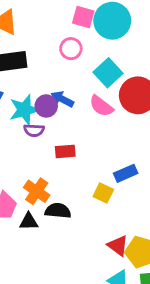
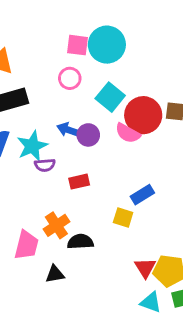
purple circle: (46, 106) -> (88, 135), moved
pink semicircle: (101, 106) -> (128, 133), moved
orange cross: (37, 191) -> (56, 225), turned 30
black triangle: (29, 222) -> (55, 274), moved
red triangle: (118, 246) -> (145, 268), turned 30

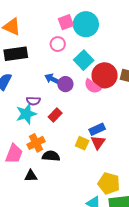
pink square: (78, 45) -> (66, 22), turned -35
cyan star: (32, 146) -> (26, 114), moved
red rectangle: (79, 182) -> (55, 115), turned -40
red triangle: (145, 268) -> (98, 142), moved

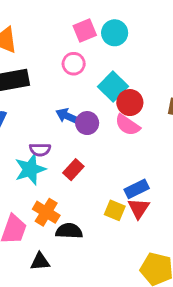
cyan circle: (86, 24) -> (115, 33), size x0.7
red circle: (105, 75) -> (130, 103), moved, size x0.7
orange cross: (36, 143) -> (46, 212), turned -30

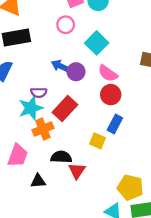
red circle: (130, 103) -> (111, 95), moved
red rectangle: (73, 170) -> (65, 109), size x1.5
blue rectangle: (137, 189) -> (115, 124), turned -36
red triangle: (139, 208) -> (77, 171), moved
orange cross: (46, 212) -> (43, 129), moved, turned 36

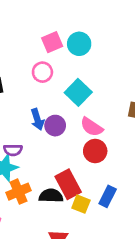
blue arrow: (61, 66) -> (37, 119), turned -132
red rectangle: (65, 109) -> (68, 184), moved, turned -70
blue rectangle: (115, 124) -> (108, 196), moved
black semicircle: (61, 157) -> (51, 196), moved

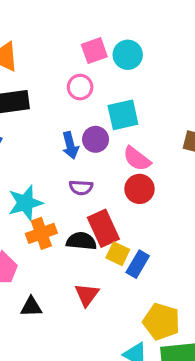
cyan square: (78, 92) -> (123, 115), turned 30
purple circle: (55, 126) -> (96, 139), moved
purple semicircle: (13, 150) -> (81, 187), moved
blue rectangle: (108, 196) -> (138, 264), moved

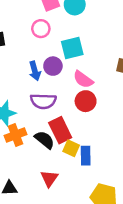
purple semicircle: (81, 187) -> (43, 101), size x1.5
black semicircle: (81, 241) -> (44, 140), turned 35
blue rectangle: (138, 264) -> (86, 156), turned -30

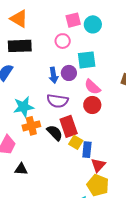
red triangle: (49, 178) -> (98, 165), moved

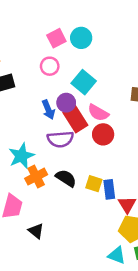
cyan square: (87, 60) -> (84, 82), turned -30
red rectangle: (69, 126) -> (75, 119), moved
black triangle: (21, 169) -> (36, 231), turned 48

